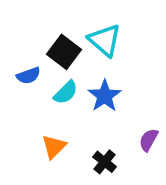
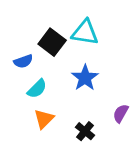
cyan triangle: (105, 40) -> (85, 33), turned -32
cyan semicircle: (66, 92) -> (37, 89), moved

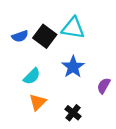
blue semicircle: (23, 61) -> (20, 36), moved
purple semicircle: (121, 113) -> (104, 86), moved

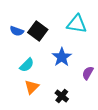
cyan triangle: (73, 28) -> (77, 24), moved
blue semicircle: (20, 36) -> (17, 31), turned 40

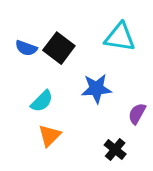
blue star: (62, 57) -> (96, 89), turned 30
black cross: (62, 96) -> (115, 149), moved

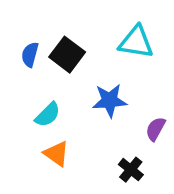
blue semicircle: (26, 48) -> (30, 55), turned 85
orange triangle: (50, 135) -> (56, 154), turned -40

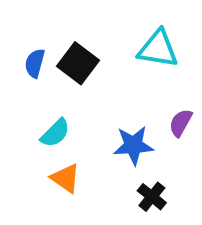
blue star: (110, 101) -> (133, 145), moved
purple semicircle: (156, 129) -> (181, 123), moved

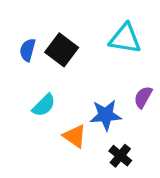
orange triangle: (66, 178) -> (75, 136), moved

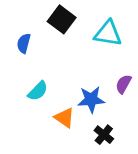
black square: (62, 50) -> (62, 19), moved

